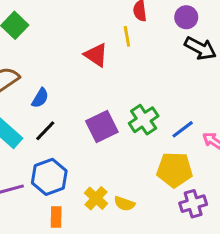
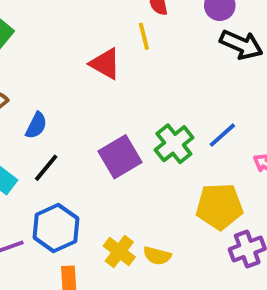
blue line: (183, 129) -> (222, 135), moved

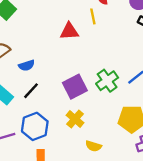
red triangle: (105, 64) -> (69, 31), turned -36
blue semicircle: (36, 125) -> (27, 65), turned 42
yellow cross: (119, 251) -> (75, 119), moved

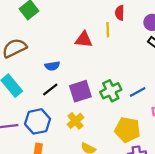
blue semicircle: (27, 65) -> (52, 66), moved
black line: (31, 91) -> (50, 89), moved

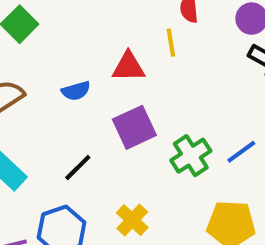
blue semicircle: (52, 66) -> (76, 91), moved
purple square: (80, 91) -> (134, 127), moved

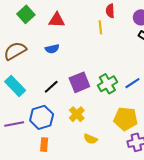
red triangle: (128, 67) -> (57, 20), moved
purple square: (134, 127) -> (79, 82), moved

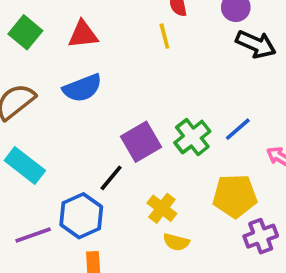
blue semicircle: (52, 49) -> (82, 88), size x1.5
black line: (51, 87) -> (111, 178), moved
yellow cross: (77, 114) -> (162, 208), moved

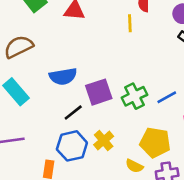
blue semicircle: (82, 88) -> (63, 76), moved
blue hexagon: (81, 216) -> (72, 146), moved
yellow semicircle: (176, 242) -> (134, 166), moved

